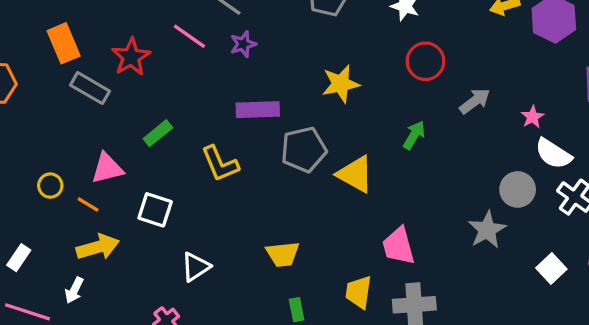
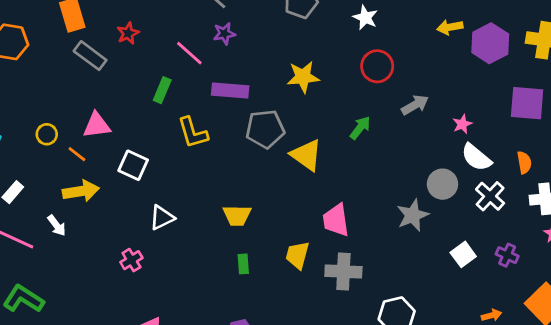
pink line: (189, 36) -> (189, 53), moved
red star: (131, 57) -> (128, 33), size x0.7
green rectangle: (158, 133) -> (162, 90), moved, turned -35
white arrow: (74, 290) -> (57, 225), turned -70

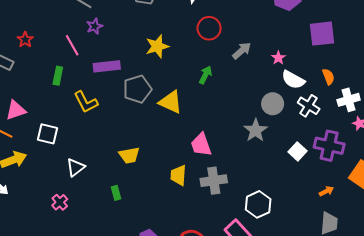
pink line: (189, 53) -> (72, 45), turned 30
purple cross: (507, 255) -> (329, 146), size x1.8
green rectangle: (243, 264) -> (116, 193), moved

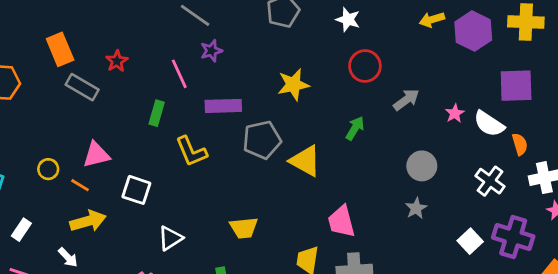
white semicircle: (293, 80) -> (489, 124), moved
gray circle: (273, 104) -> (422, 166), moved
gray star: (256, 130) -> (416, 208), size x0.7

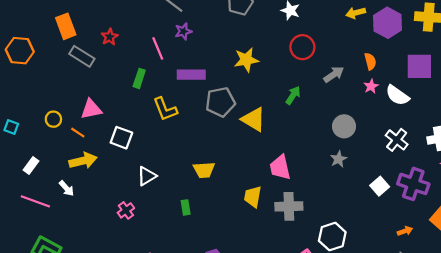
orange semicircle: (520, 144) -> (370, 61), moved

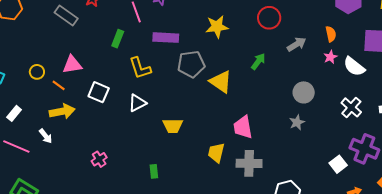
white triangle: (147, 176) -> (137, 103), moved
white square: (380, 186) -> (338, 164), moved
green rectangle: (186, 207) -> (154, 171), moved

